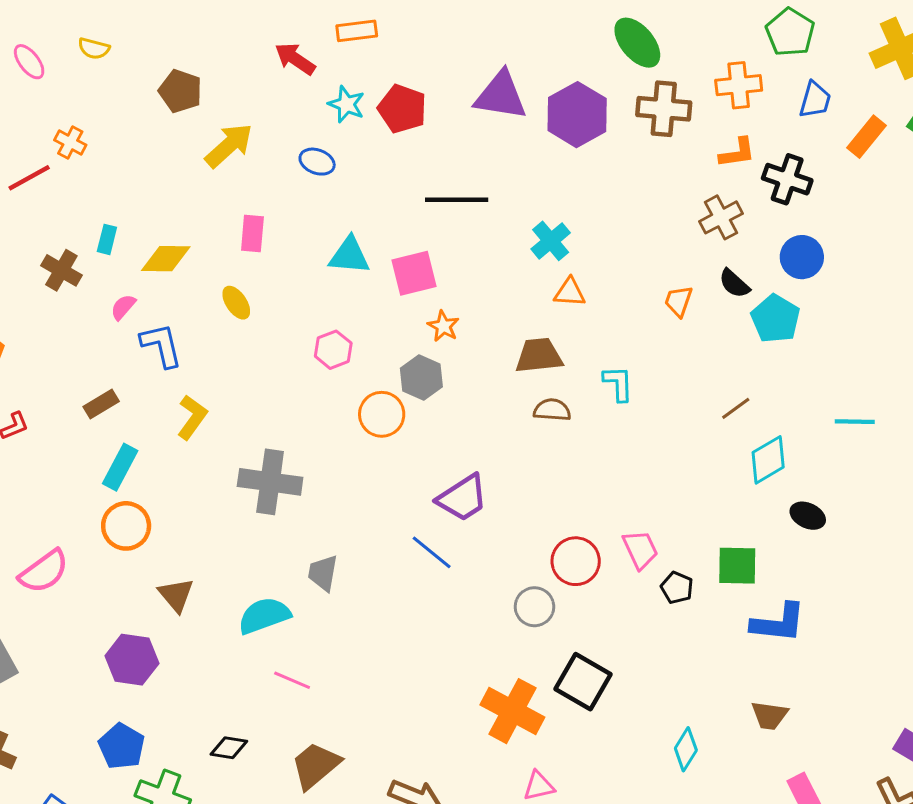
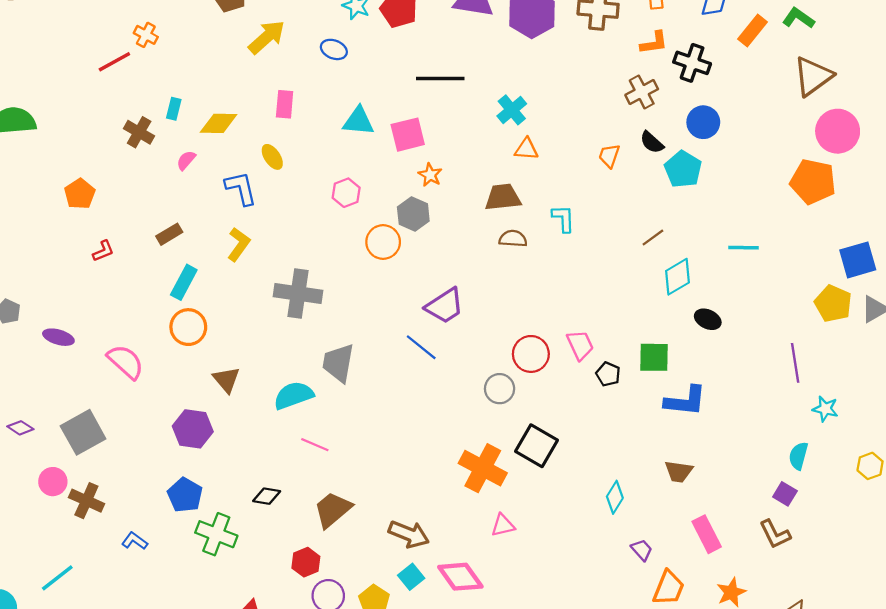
blue L-shape: (161, 345) -> (241, 188), moved
pink semicircle: (44, 571) -> (126, 362), turned -102
gray trapezoid: (323, 573) -> (338, 363), size x1.4

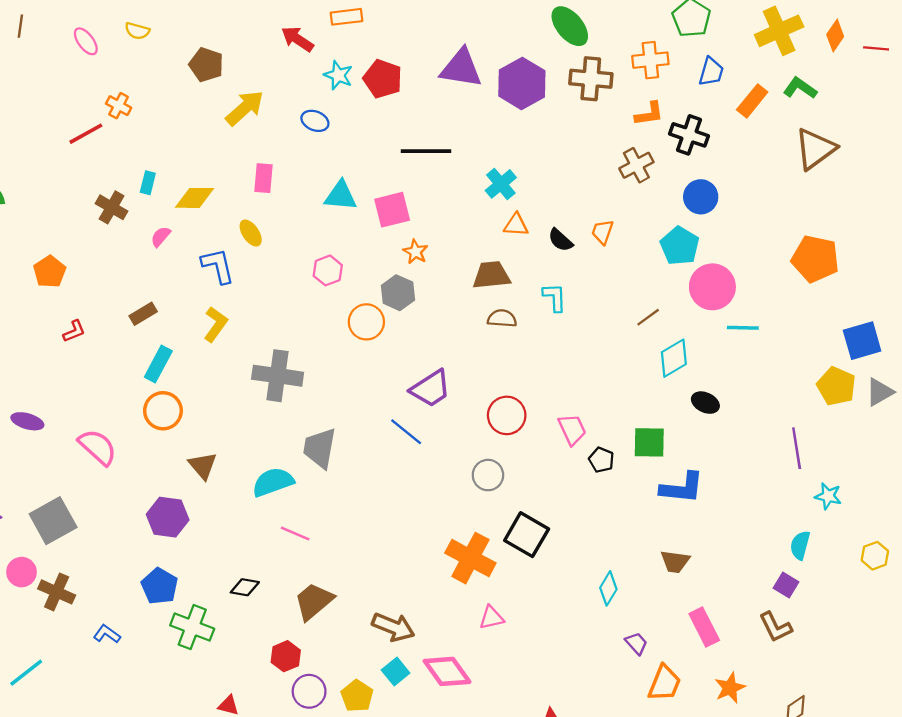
pink circle: (838, 131) -> (712, 287), moved
black semicircle: (652, 142) -> (560, 240), moved
red circle: (531, 354) -> (507, 415), moved

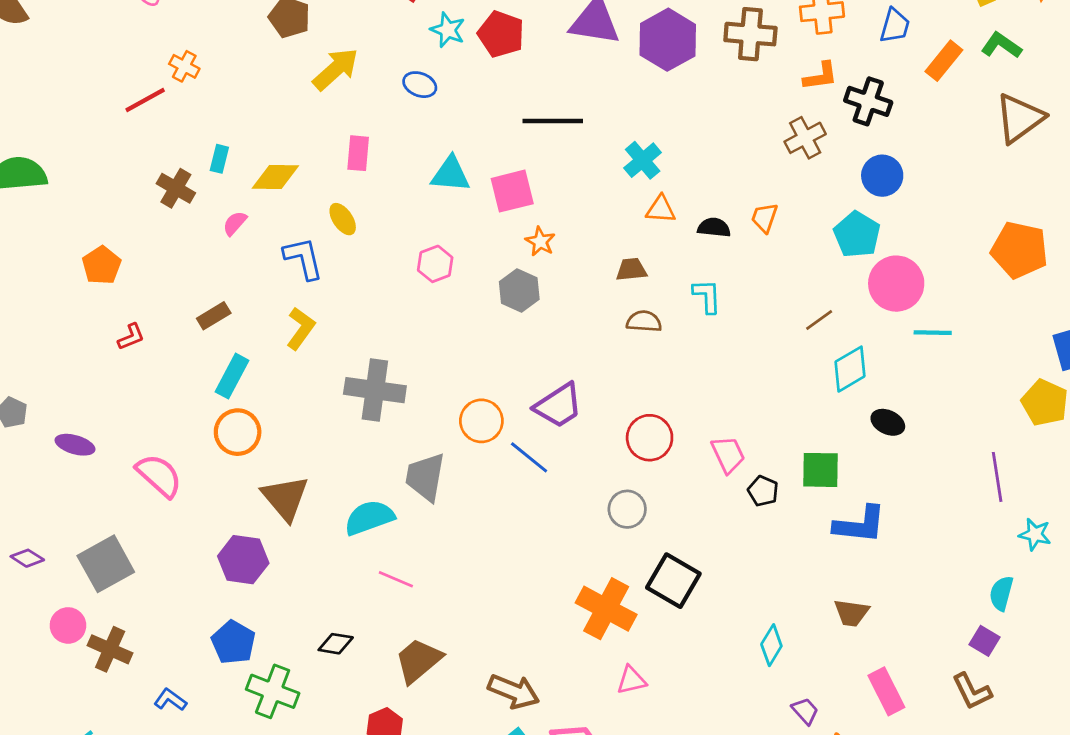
black semicircle: (560, 240) -> (714, 227), turned 144
brown trapezoid: (491, 275) -> (631, 270), size x0.7
orange circle: (366, 322) -> (481, 421), moved
brown triangle: (203, 466) -> (285, 498), size x1.4

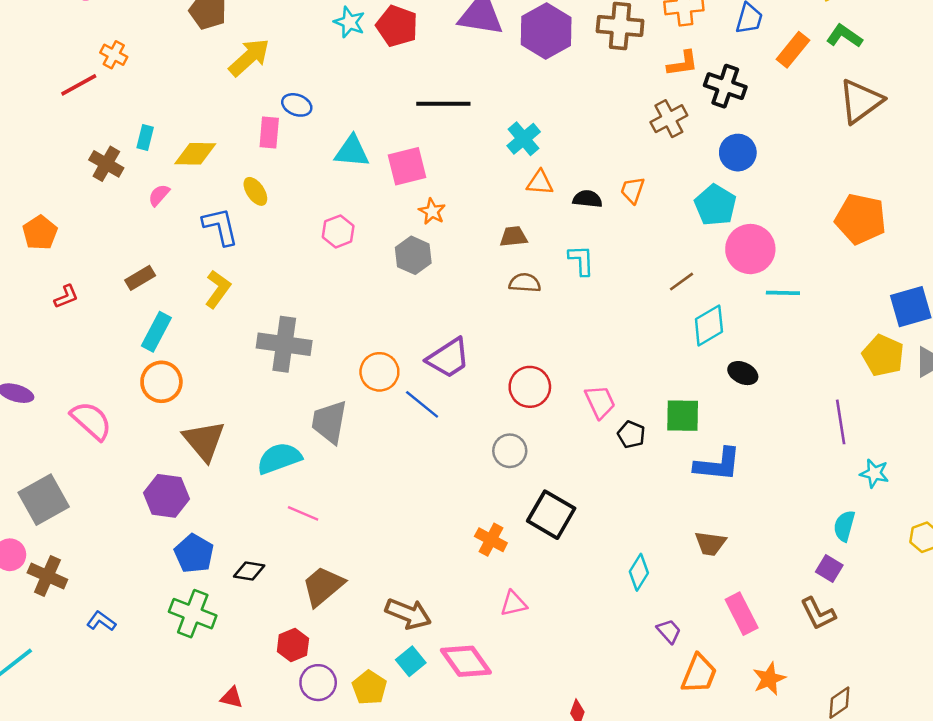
blue ellipse: (420, 85) -> (297, 105), moved
orange cross: (606, 609) -> (491, 540), size x0.6
blue pentagon: (233, 642) -> (194, 553), moved

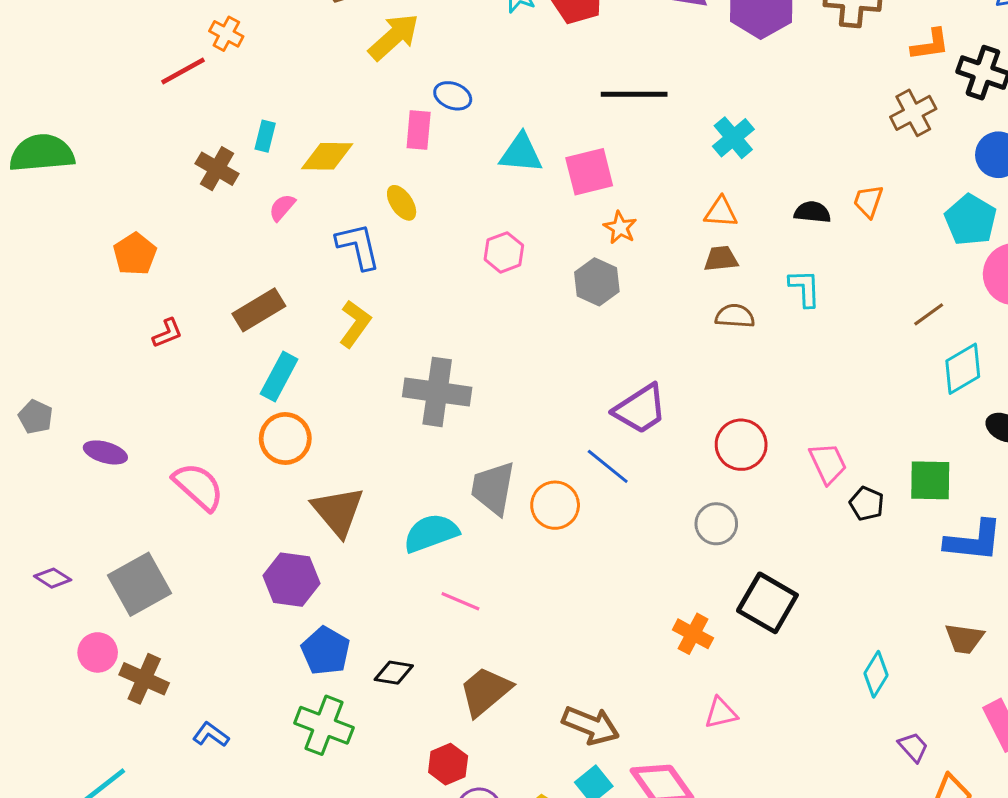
orange triangle: (540, 183) -> (721, 212), moved
brown rectangle: (140, 278) -> (259, 310), size x1.4
orange circle: (379, 372) -> (555, 505), moved

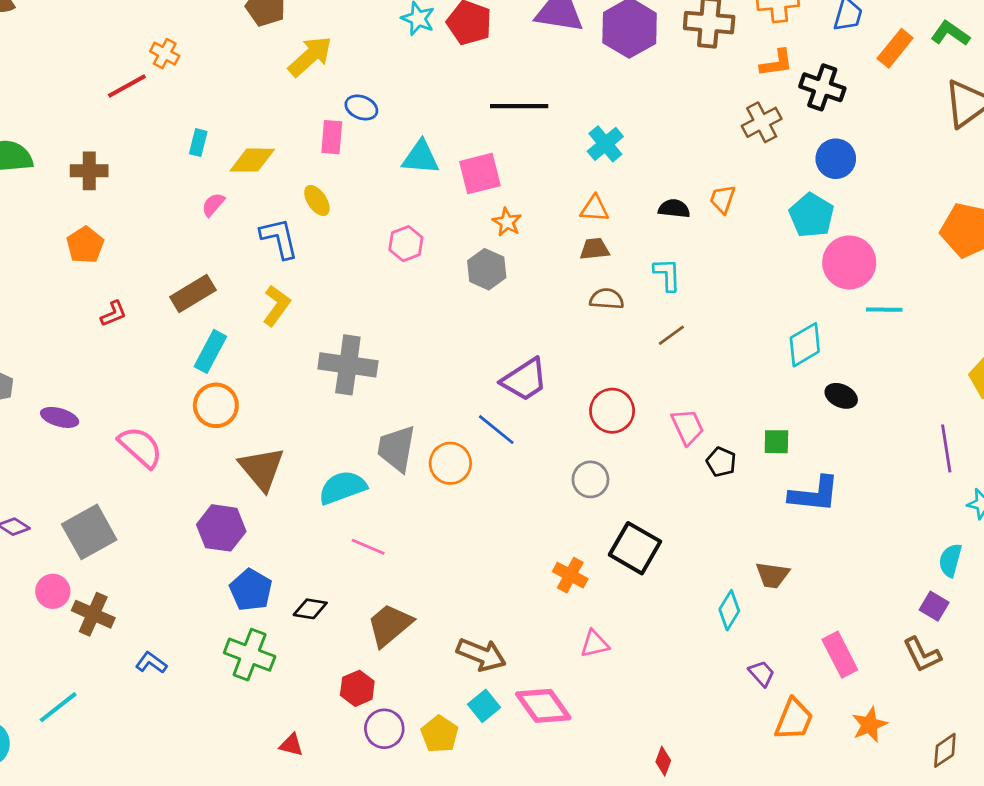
brown cross: (217, 169) -> (89, 171), moved, turned -30
brown line: (929, 314) -> (671, 335), moved
green square: (930, 480) -> (776, 442), size x0.7
brown trapezoid: (964, 639) -> (772, 575), moved

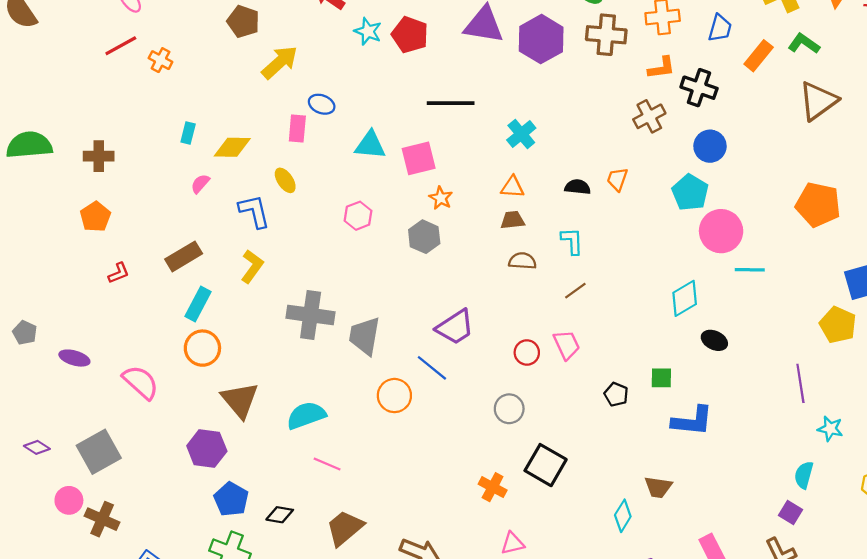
red line: (127, 86) -> (121, 46), moved
red circle: (612, 411) -> (527, 352), size x0.7
pink trapezoid: (688, 427) -> (567, 345), moved
gray trapezoid: (396, 448) -> (365, 336), moved

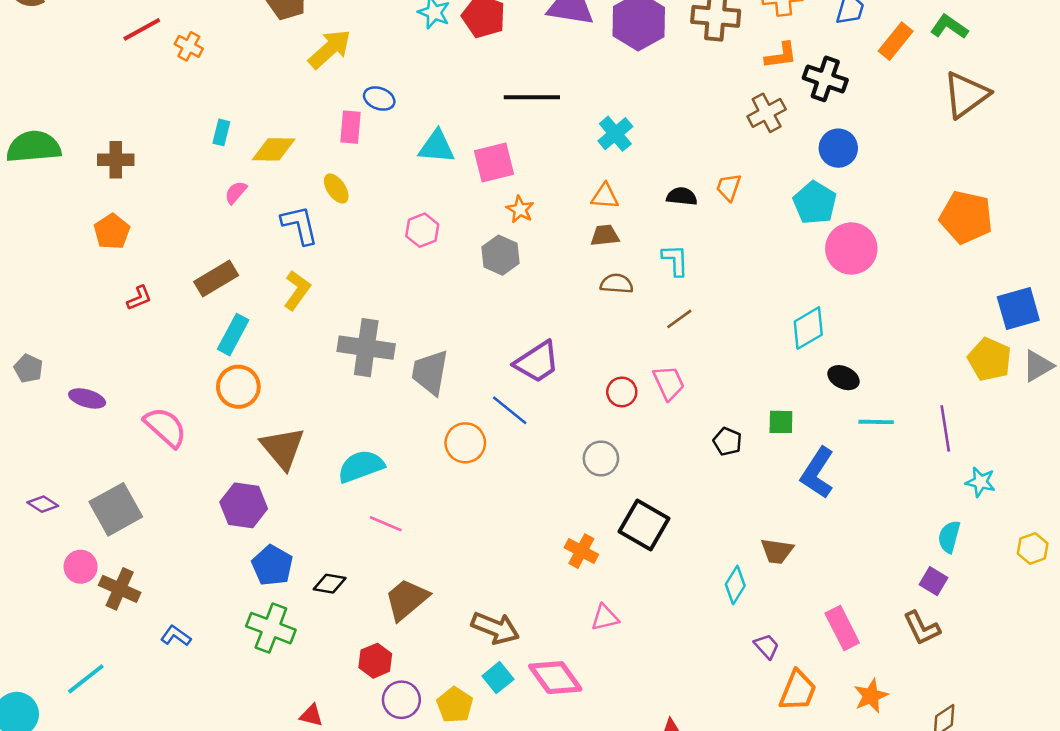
cyan line: (750, 270) -> (876, 422), moved
blue L-shape: (692, 421) -> (817, 473), turned 117

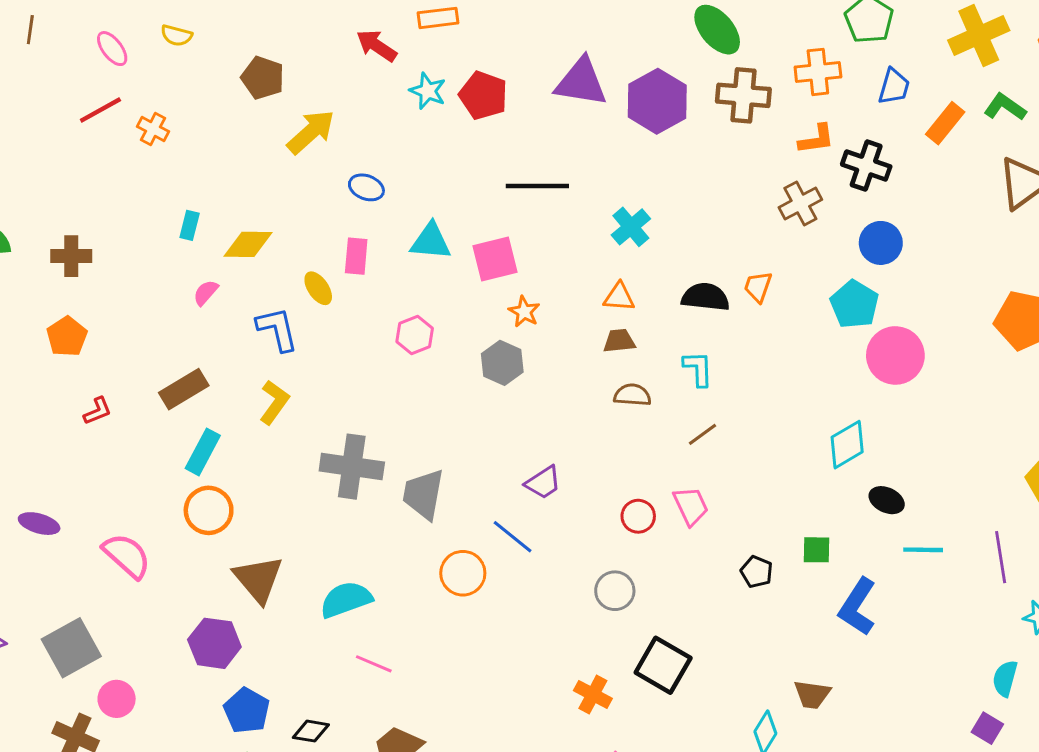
pink rectangle: (351, 127) -> (356, 256), moved
black semicircle: (682, 196) -> (705, 297), size x1.4
purple trapezoid: (537, 362) -> (543, 483), size x0.7
pink circle: (81, 567) -> (117, 699), moved

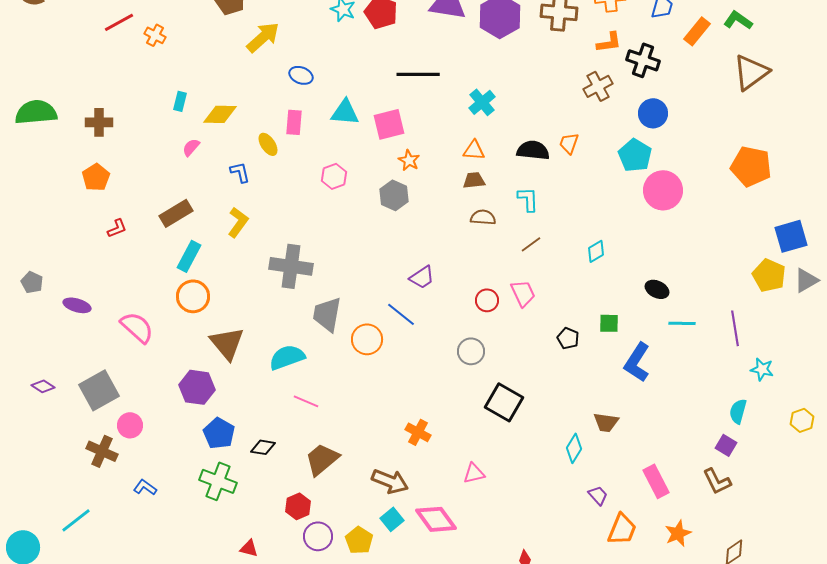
blue L-shape: (277, 329) -> (240, 172), size x0.7
cyan diamond: (847, 445) -> (596, 251), moved, size x0.7
gray trapezoid: (423, 494) -> (327, 314), moved
orange cross: (593, 694) -> (418, 432), moved

